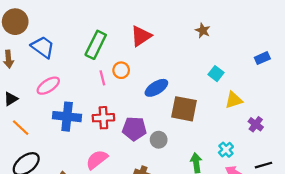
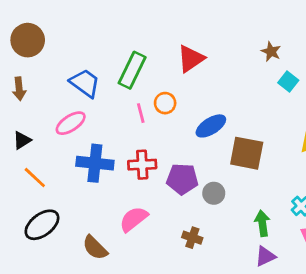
blue trapezoid: (43, 47) -> (85, 83), moved
cyan square: (216, 74) -> (288, 82), moved

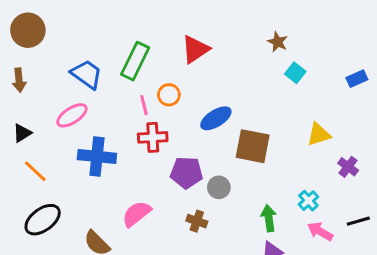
red cross: (142, 165) -> (153, 137), moved
brown cross: (192, 238) -> (197, 221), moved

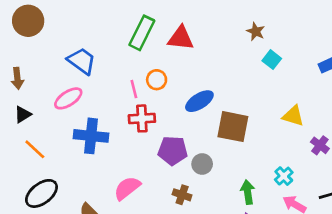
red triangle: (195, 49) -> (181, 38), turned 40
green rectangle: (135, 61) -> (142, 33), moved
brown arrow: (19, 80) -> (17, 78), moved
yellow triangle: (319, 134) -> (293, 116), turned 35

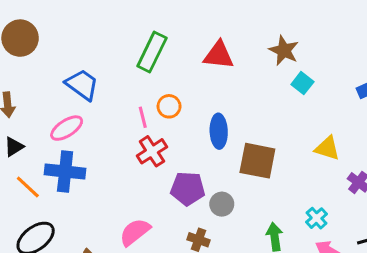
brown star: (256, 31) -> (284, 50), size x1.4
red triangle: (181, 38) -> (219, 55), moved
blue ellipse: (199, 101) -> (219, 131), turned -60
red cross: (142, 118) -> (152, 151), turned -30
blue cross: (91, 136) -> (65, 172), moved

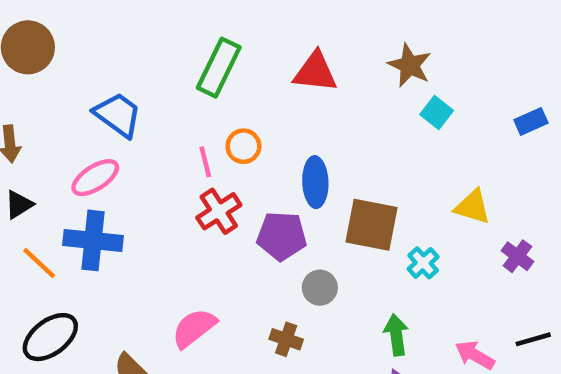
purple pentagon: (188, 189) -> (282, 236), moved
cyan cross: (316, 218) -> (423, 263), moved

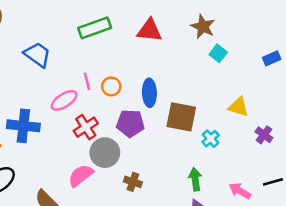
green rectangle: (219, 68) -> (95, 28), turned 44
orange circle: (243, 146) -> (111, 86), moved
pink ellipse: (95, 178) -> (64, 100), moved
red cross: (219, 211) -> (86, 127), moved
gray circle: (320, 288) -> (105, 153), moved, size x1.5

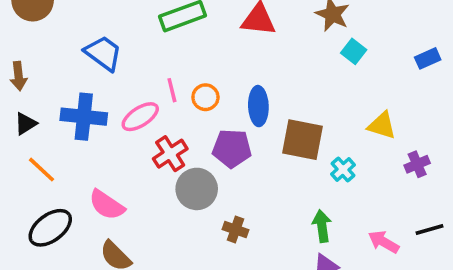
blue cross: (23, 126) -> (84, 117), moved
purple cross: (264, 135) -> (417, 164), turned 30
pink semicircle: (81, 176) -> (107, 205), moved, turned -108

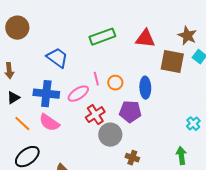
brown square: (302, 140) -> (172, 62), moved
pink semicircle: (107, 205) -> (49, 123), moved

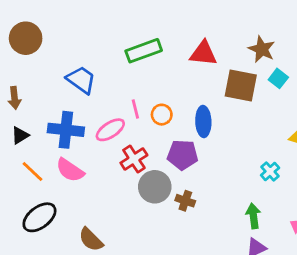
brown cross: (132, 158) -> (185, 201), moved

